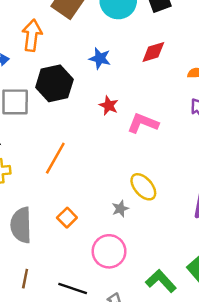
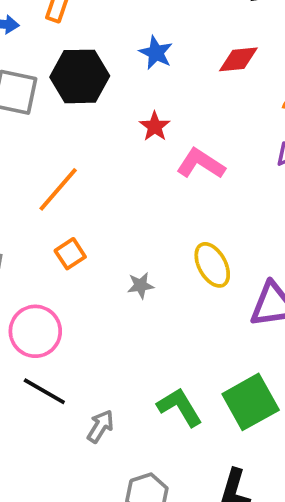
yellow ellipse: (143, 187) -> (212, 265), moved
orange square: (67, 218) -> (70, 254), moved
pink circle: (109, 251) -> (35, 331), moved

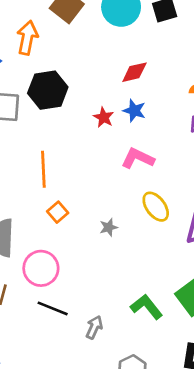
blue star: (156, 53) -> (134, 111), moved
red diamond: (238, 59) -> (134, 72), moved
pink L-shape: (201, 164) -> (138, 158), moved
orange line: (58, 189) -> (43, 169), turned -36

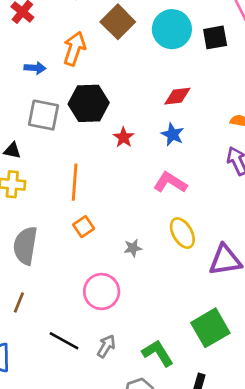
red star: (104, 117) -> (124, 137), moved
pink circle: (41, 268) -> (102, 292), moved
green L-shape: (147, 307) -> (158, 353), moved
black line: (53, 308) -> (64, 341), moved

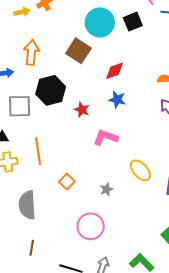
brown square: (118, 22) -> (78, 51), moved
orange line: (75, 182) -> (38, 151), moved
pink L-shape: (170, 183) -> (105, 137), moved

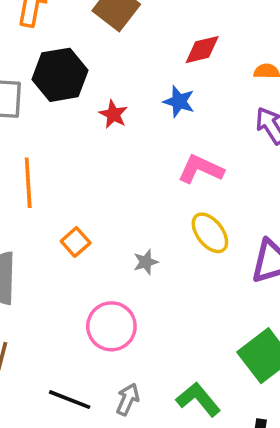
red diamond: (115, 71) -> (202, 50), moved
pink L-shape: (105, 137) -> (201, 169), moved

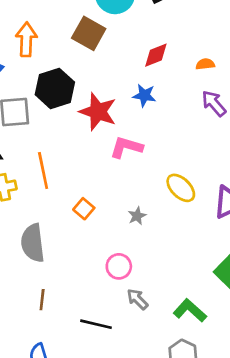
red star: (113, 114) -> (98, 112), size x1.8
pink L-shape: (201, 169) -> (126, 147), moved
pink circle: (111, 326) -> (119, 266), size x0.7
gray arrow: (128, 399) -> (137, 299), moved, turned -60

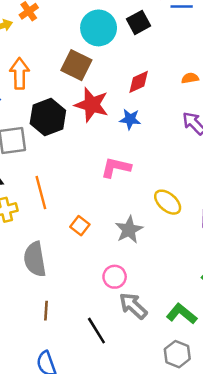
orange semicircle: (205, 64) -> (190, 78), moved
red star: (98, 112) -> (92, 105), moved
gray star: (137, 216) -> (129, 230), size x1.6
gray arrow: (137, 299) -> (133, 306), size x1.4
black line: (96, 324) -> (96, 331), turned 48

